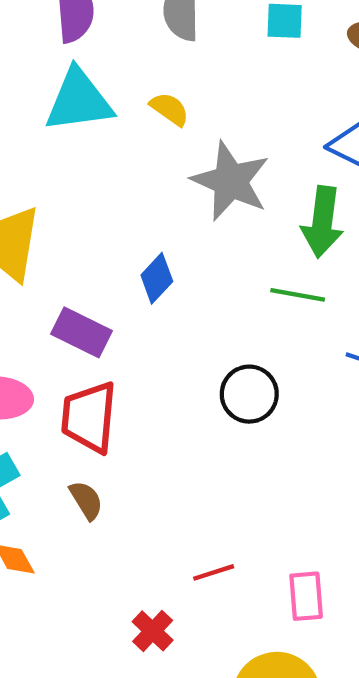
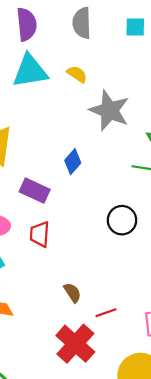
red trapezoid: (89, 417) -> (40, 234), size x0.7
brown semicircle: (86, 500) -> (72, 293), moved
red cross: (153, 631) -> (75, 344), size x1.8

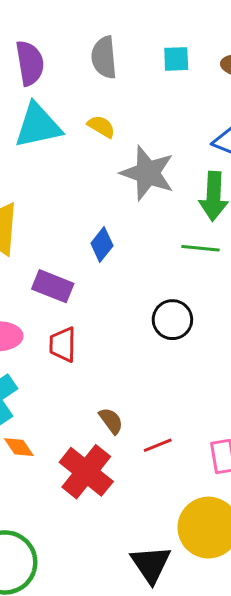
red cross: (75, 344) -> (86, 472), moved

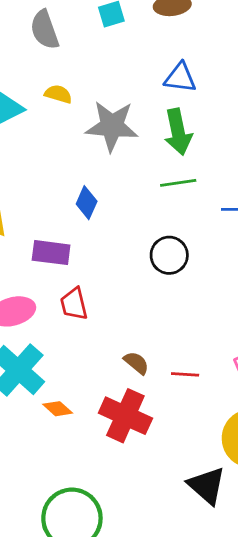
red line: (158, 445) -> (185, 374), turned 40

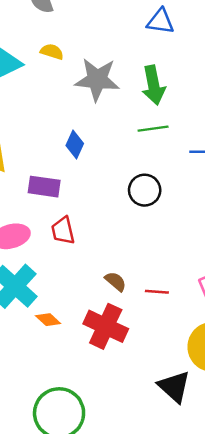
blue triangle: (180, 78) -> (160, 21), moved

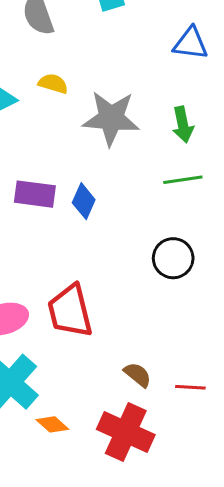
green arrow: (153, 85) -> (183, 125), size x0.7
purple rectangle: (44, 187) -> (35, 194), moved
red trapezoid: (63, 231) -> (70, 311), size x1.5

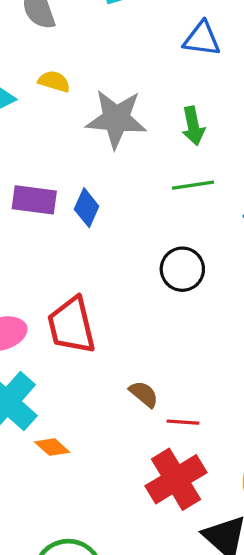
red line: (190, 387) -> (183, 422), moved
red cross: (126, 432) -> (176, 479), moved, turned 34

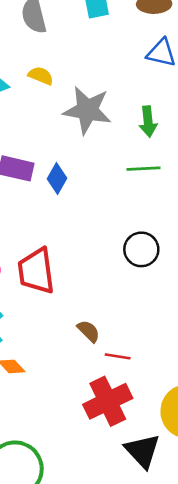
black circle: (182, 269) -> (141, 249), moved

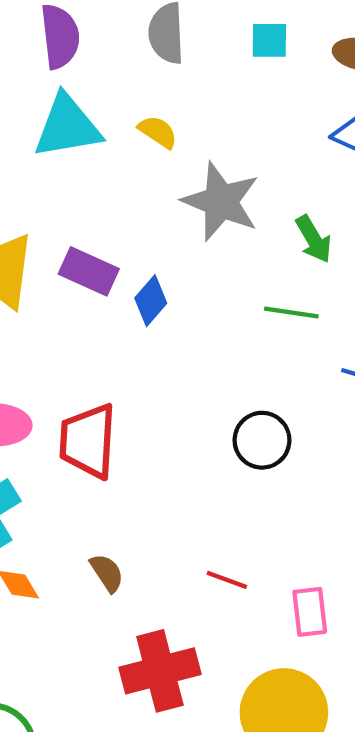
green arrow: (148, 121) -> (314, 239), turned -36
brown semicircle: (89, 331) -> (107, 573), moved
red line: (118, 356) -> (227, 580), moved

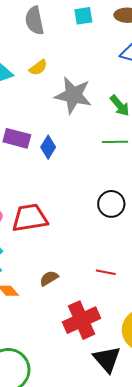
yellow semicircle: (158, 132) -> (38, 68), turned 120
red trapezoid: (88, 441) -> (30, 218), turned 87
brown semicircle: (107, 573) -> (49, 278), turned -78

